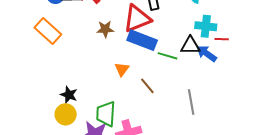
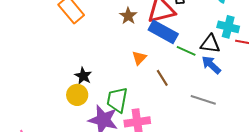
brown star: (105, 29) -> (128, 16), turned 30
blue arrow: (207, 53) -> (211, 65), moved
gray line: (191, 102) -> (203, 100), turned -70

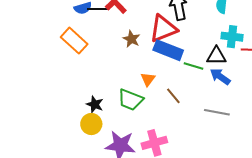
green trapezoid: (117, 100) -> (130, 100), moved, turned -72

